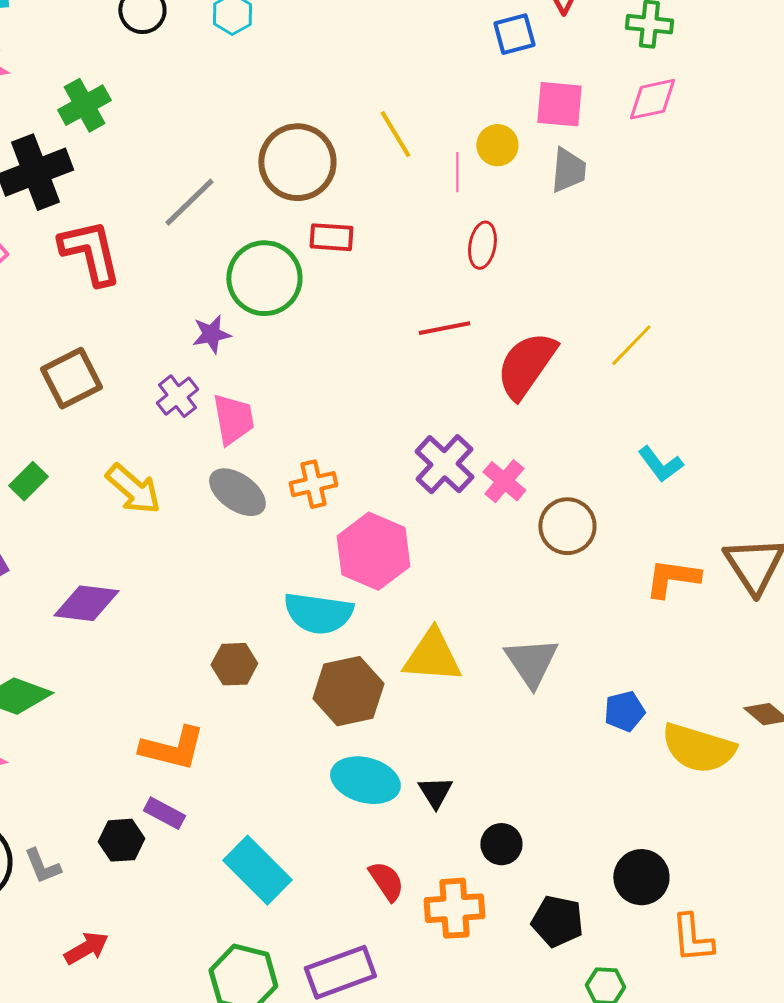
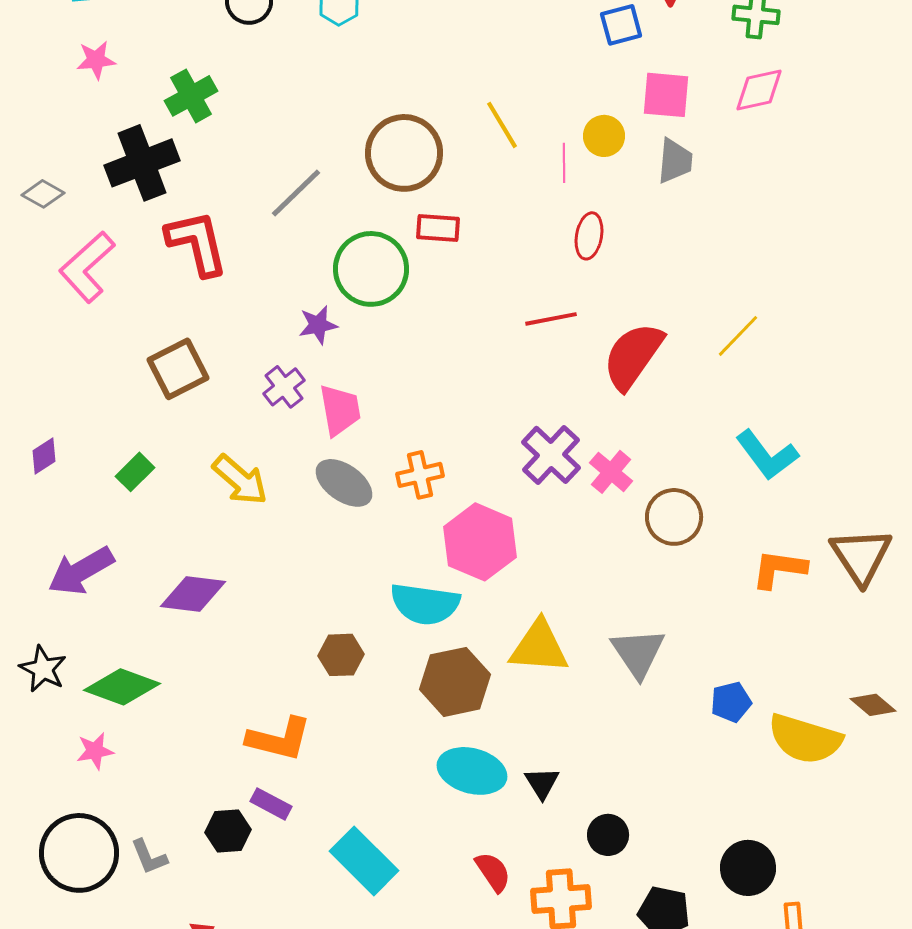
cyan L-shape: (660, 464) -> (767, 455), size x1.4

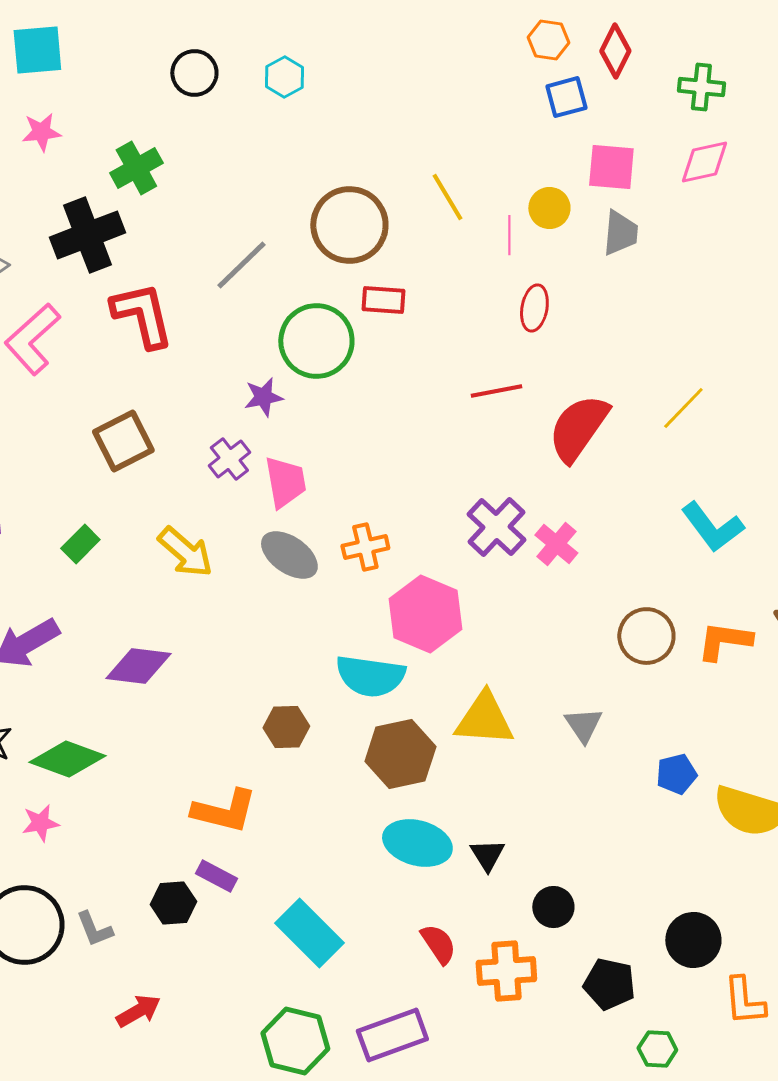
brown circle: (674, 517) -> (646, 636), moved
gray triangle: (638, 653) -> (583, 725), size x0.7

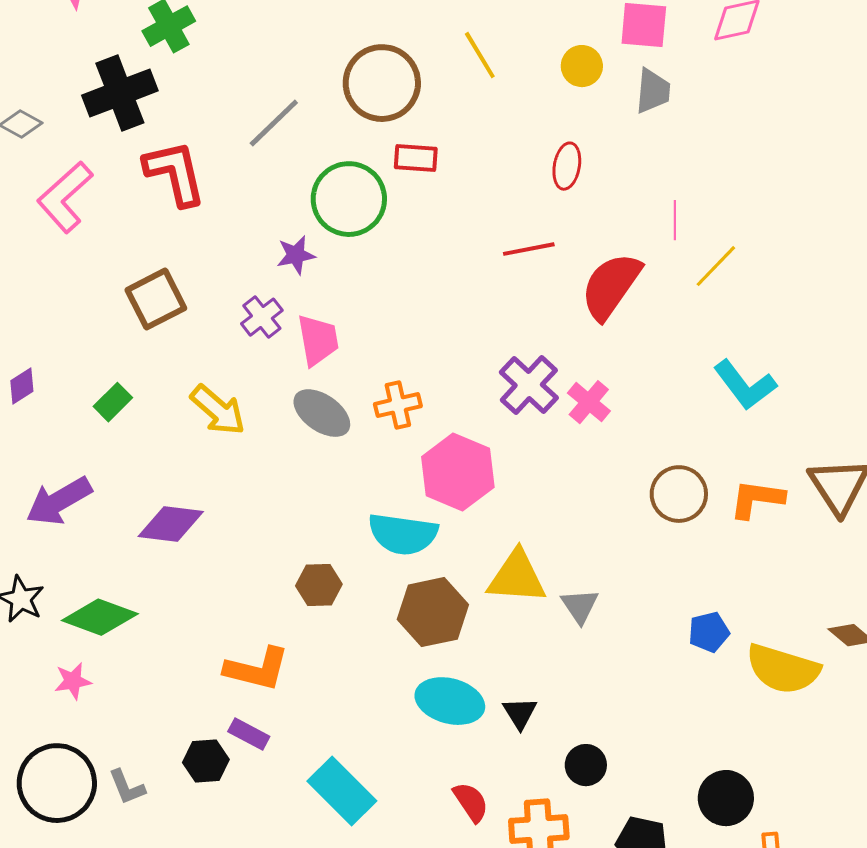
pink line: (509, 235) -> (675, 220), moved
gray triangle: (583, 725) -> (580, 606), moved

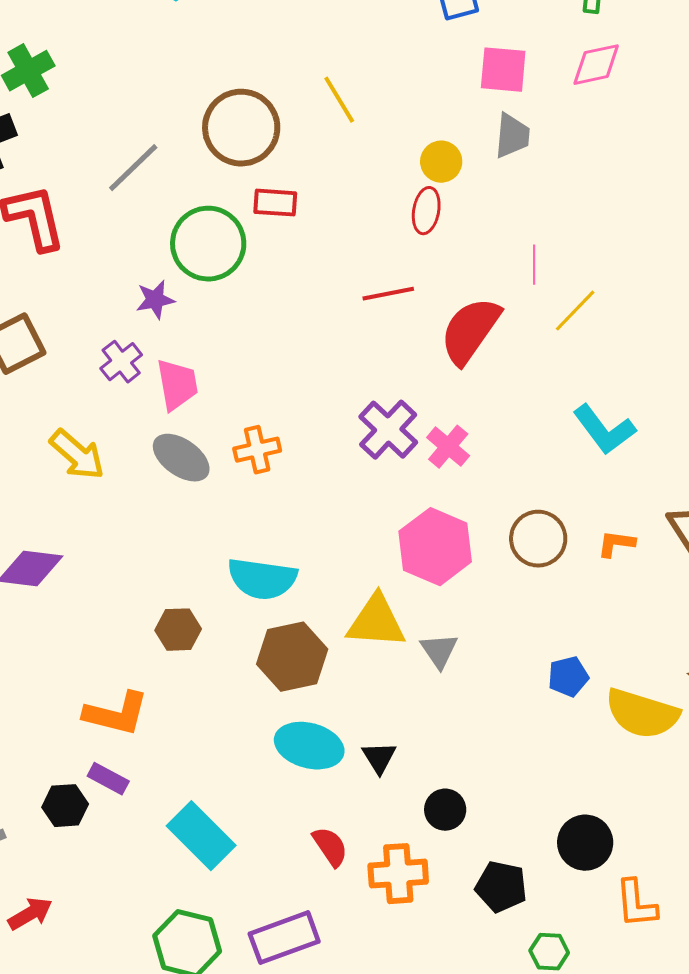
yellow circle: (582, 66) -> (441, 162), moved
pink hexagon: (458, 472) -> (435, 547), moved
orange L-shape: (757, 499) -> (616, 544), size x0.7

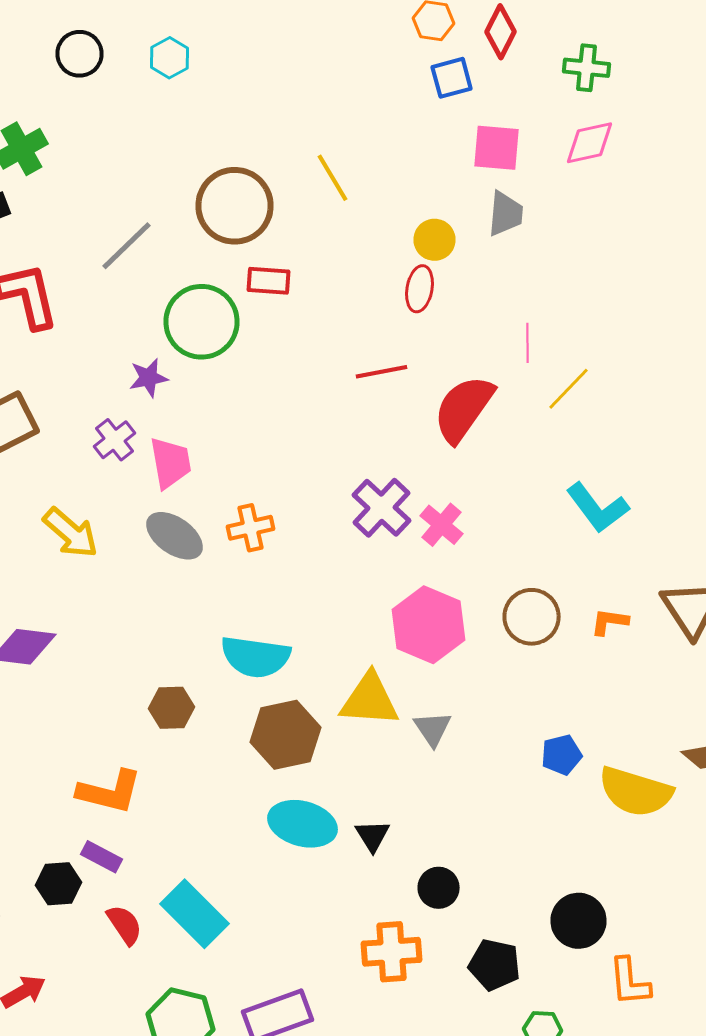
red semicircle: (330, 847) -> (124, 925), moved

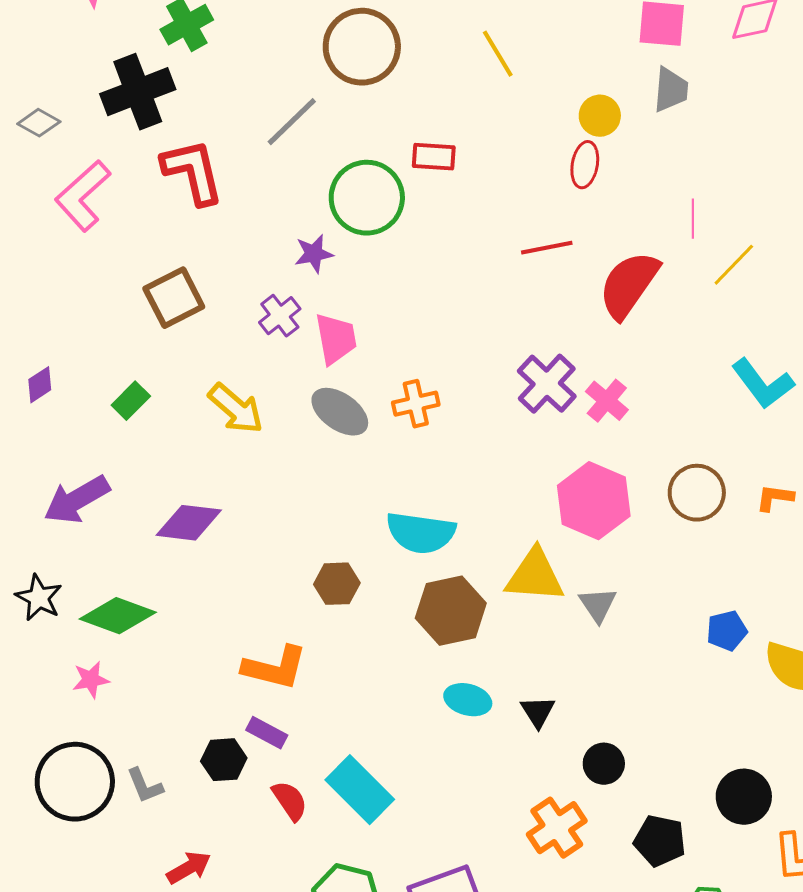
brown circle: (234, 206) -> (362, 47), moved
cyan ellipse: (302, 824) -> (468, 700), size x0.7
orange cross: (392, 952) -> (557, 828), turned -30

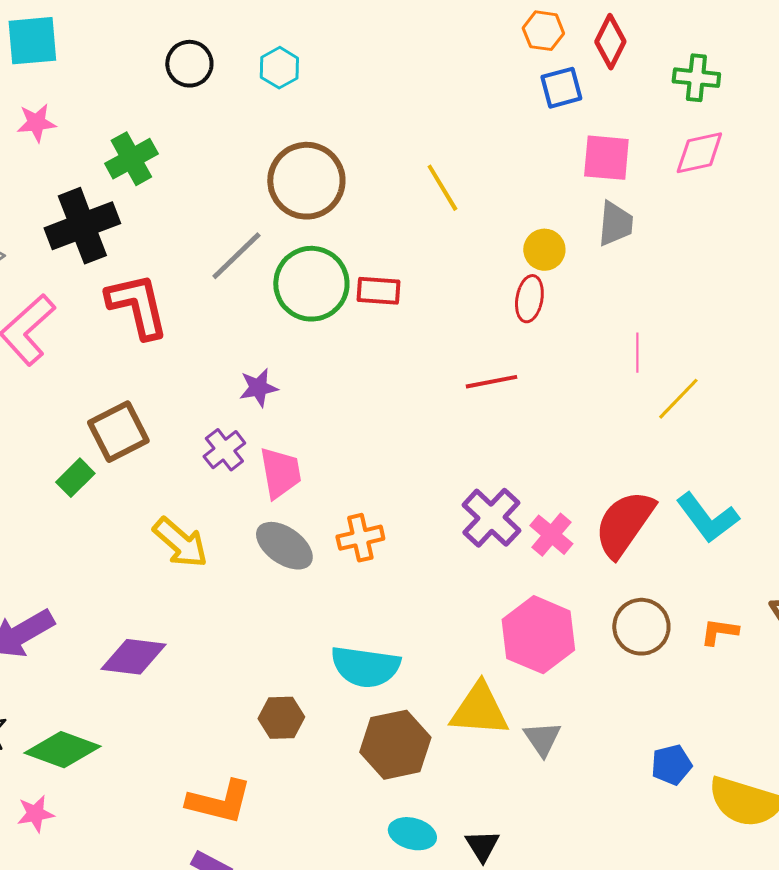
green circle: (367, 198) -> (311, 284), moved
red semicircle: (629, 285) -> (624, 524), moved
green rectangle: (131, 401) -> (75, 478), moved

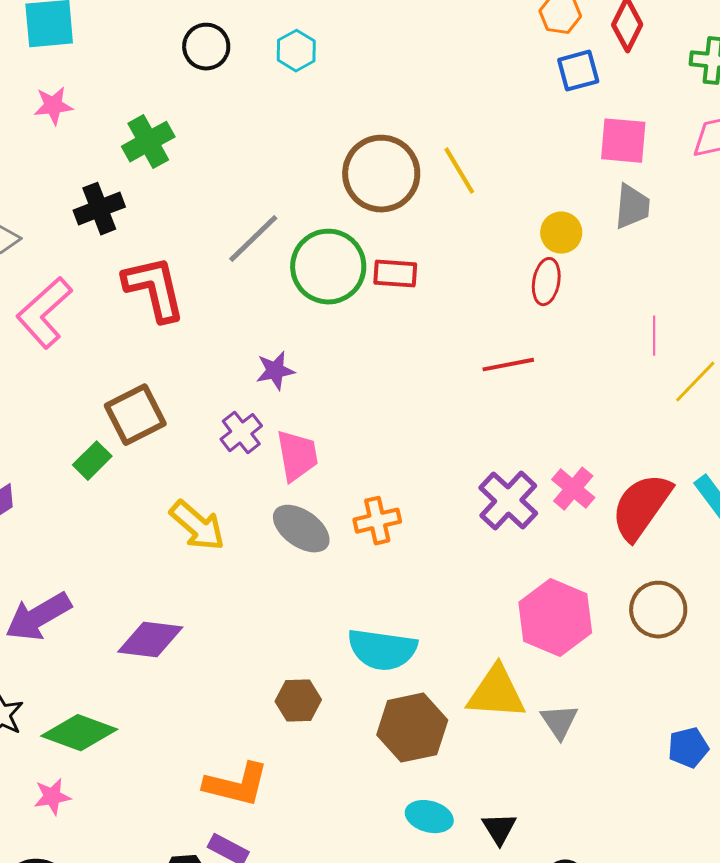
brown circle: (306, 181) -> (381, 174), moved
black cross: (82, 226) -> (99, 209), size x0.7
pink cross: (551, 535) -> (573, 489), moved

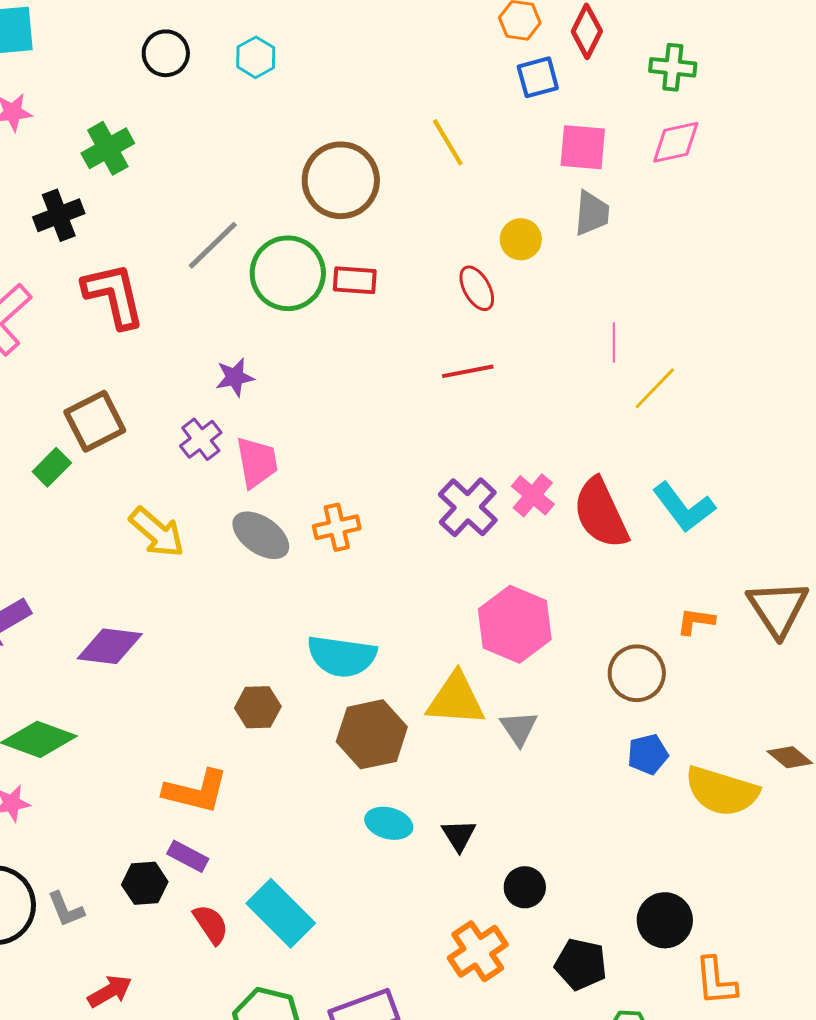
yellow line: (459, 171) -> (448, 142), moved
red ellipse: (546, 282) -> (477, 288), moved, turned -39
red semicircle: (641, 507) -> (601, 513), turned -60
brown circle: (658, 610) -> (637, 673), moved

